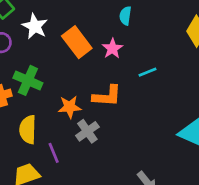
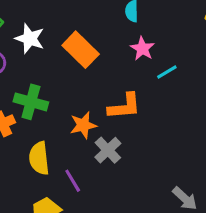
pink star: (112, 48) -> (142, 49), moved

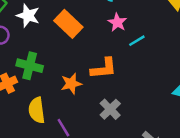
gray cross: (108, 150) -> (110, 109), moved

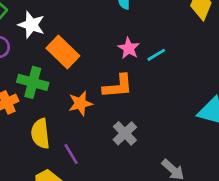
pink star: (117, 22) -> (129, 48), moved
orange rectangle: (68, 24) -> (63, 52), moved

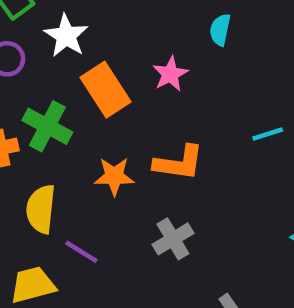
pink star: (129, 48) -> (170, 74), moved
cyan line: (156, 55) -> (268, 134), moved
purple line: (71, 154) -> (81, 252), turned -40

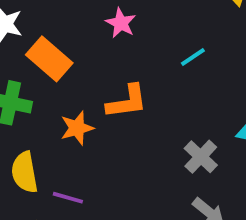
pink star: (170, 74) -> (121, 23), moved
gray cross: (173, 239) -> (201, 157), moved

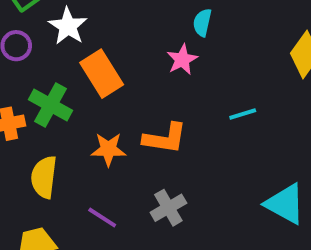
gray cross: (201, 157) -> (168, 208), moved
purple line: (68, 198) -> (102, 218), moved

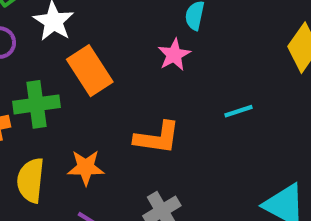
green cross: (51, 105) -> (36, 104), turned -36
orange star: (108, 149) -> (86, 167), moved

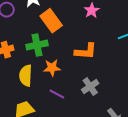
green cross: (36, 104) -> (37, 45), moved

